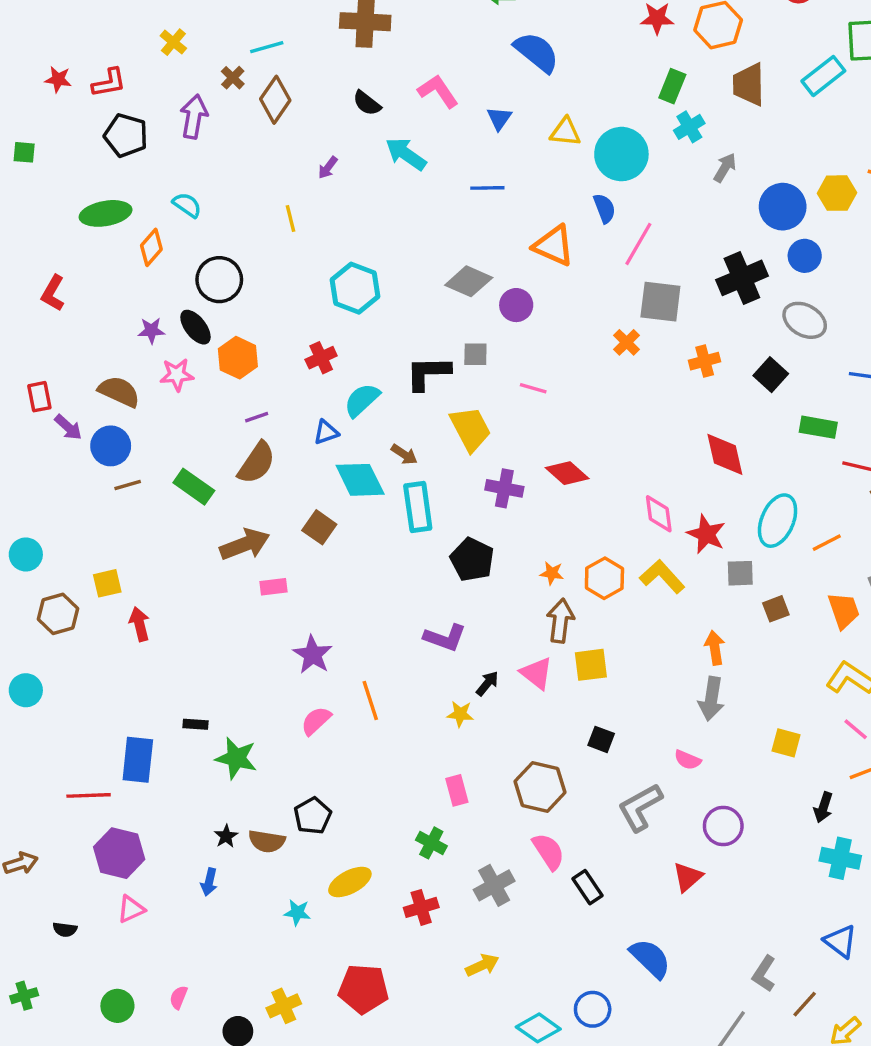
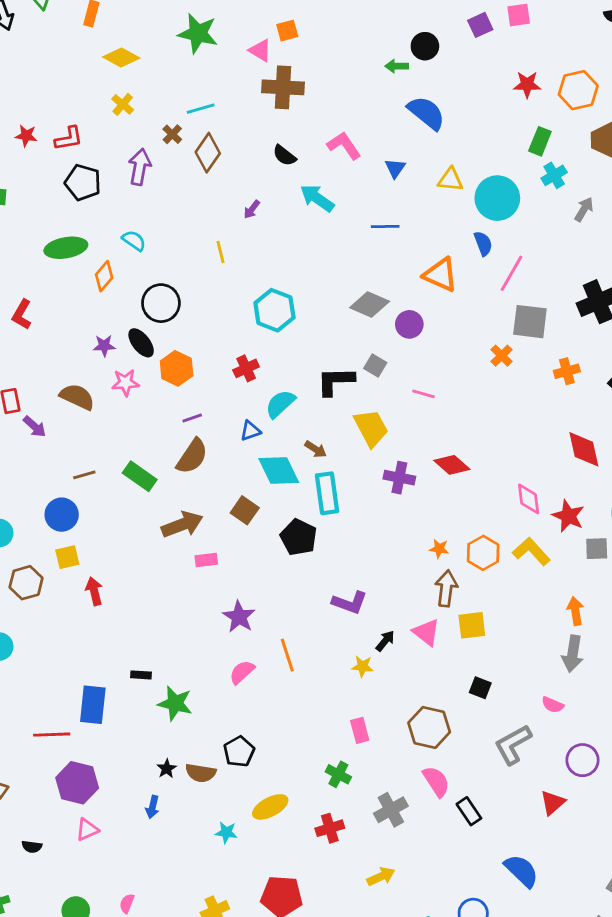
gray square: (475, 354) -> (375, 366), turned 30
blue circle: (111, 446) -> (62, 515), moved
black pentagon: (472, 560) -> (299, 537), moved

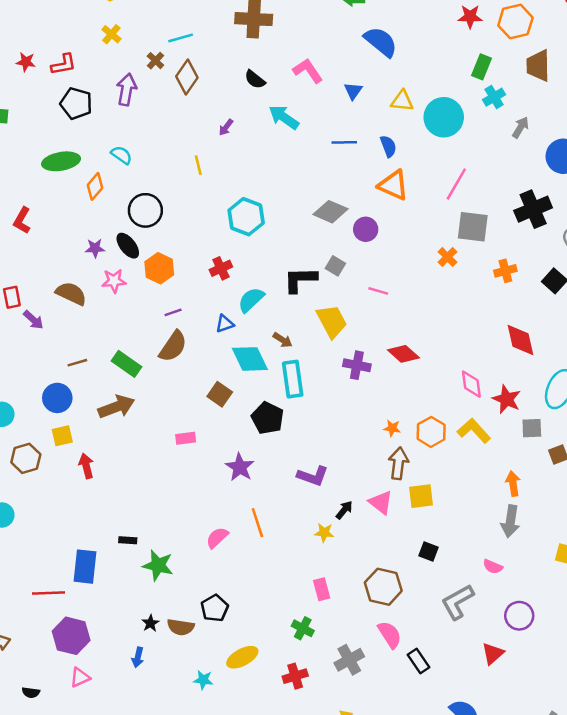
blue semicircle: (483, 243) -> (388, 146), moved
brown arrow: (182, 524) -> (116, 407), moved
purple star: (239, 617) -> (240, 467), moved

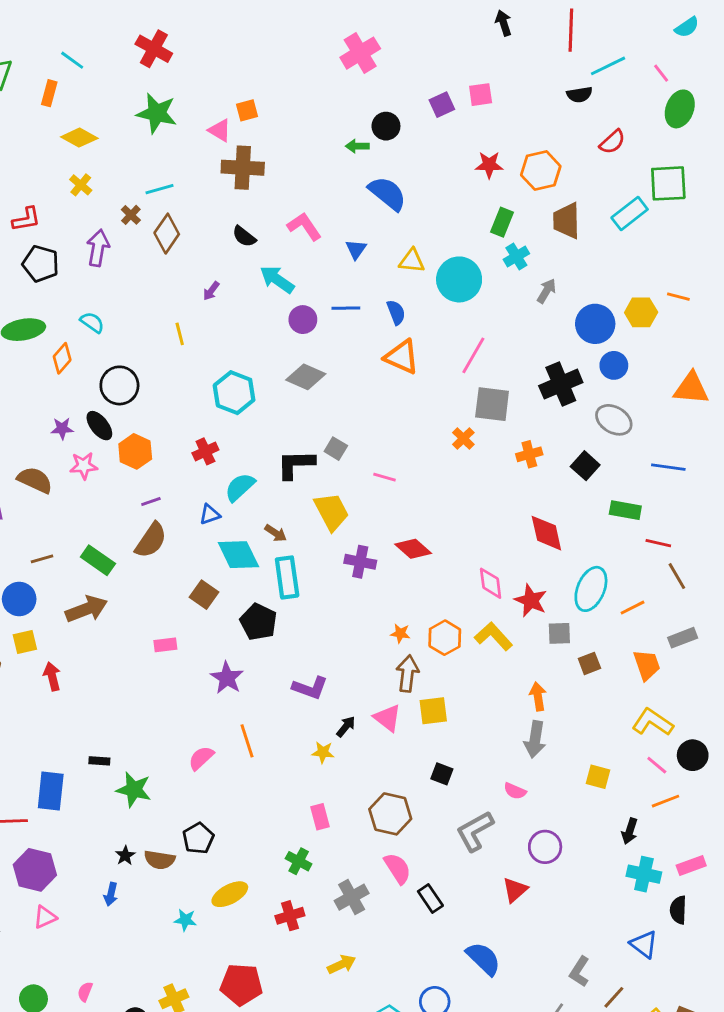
gray diamond: (330, 212) -> (306, 377), moved
purple circle: (366, 229) -> (303, 320), moved

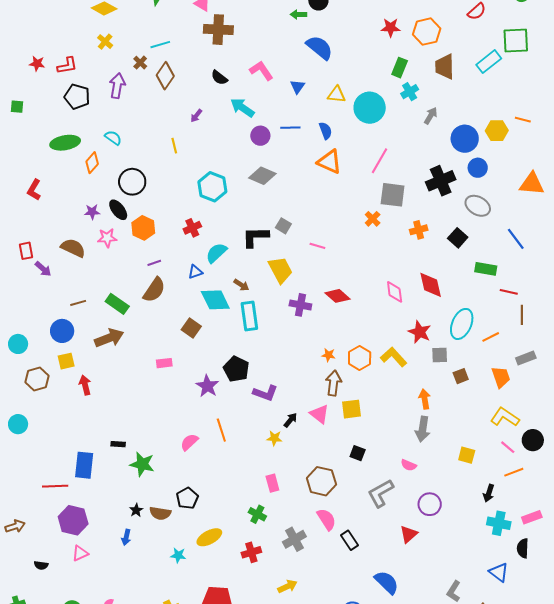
blue line: (668, 467) -> (516, 239), turned 45
brown line: (677, 576) -> (522, 315), turned 30
pink diamond: (491, 583) -> (395, 292), moved
black pentagon: (258, 622) -> (236, 369), moved

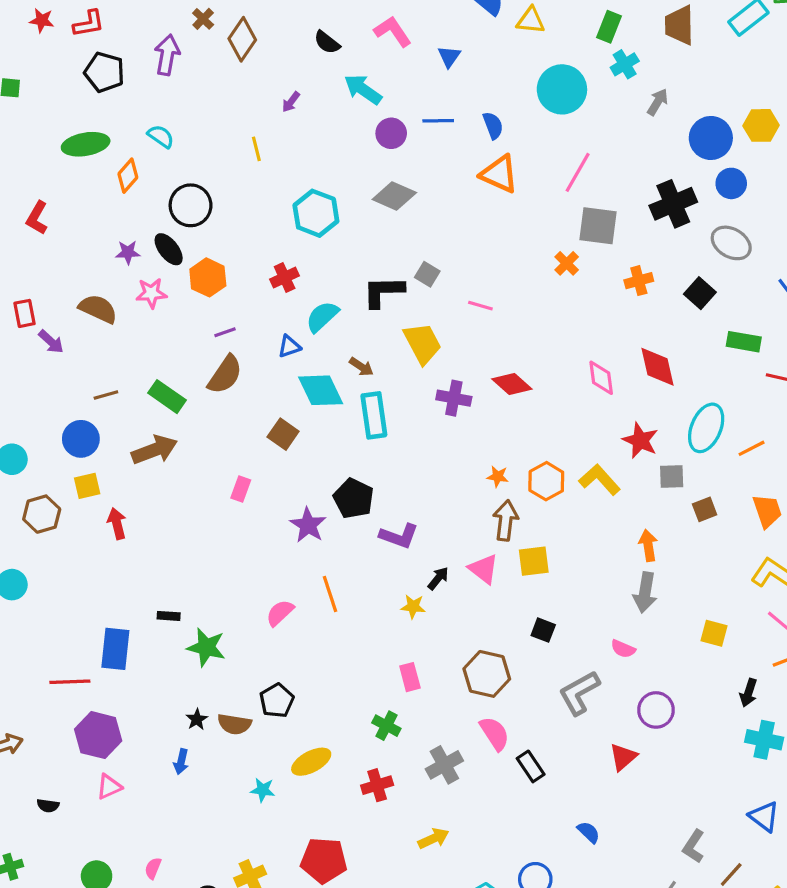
yellow triangle: (336, 95) -> (531, 20), moved
pink rectangle: (164, 363) -> (241, 489), turned -63
blue semicircle: (387, 582) -> (589, 832), size x0.6

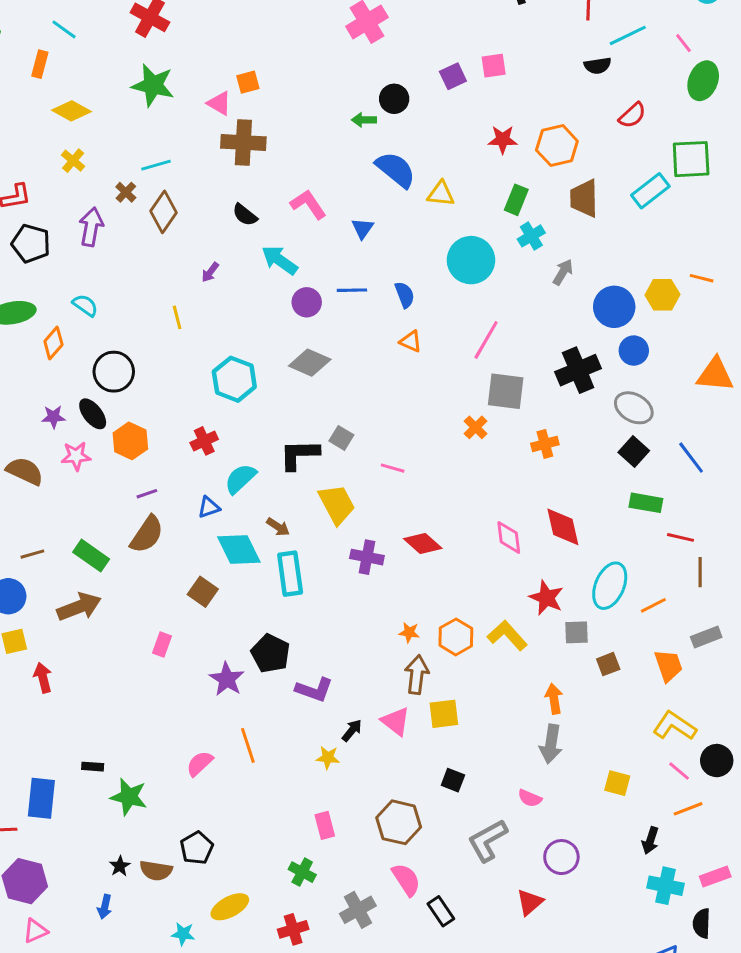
orange triangle: (499, 174) -> (411, 341), size x0.6
black square: (700, 293) -> (634, 452), moved

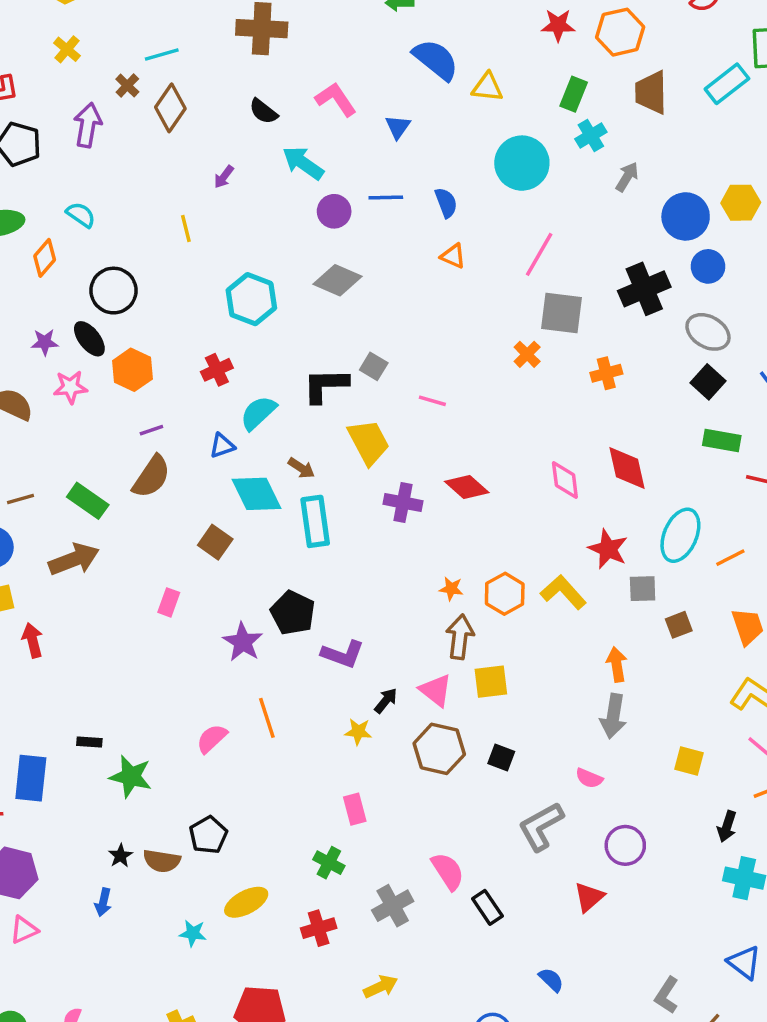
brown hexagon: (399, 822) -> (439, 749), moved

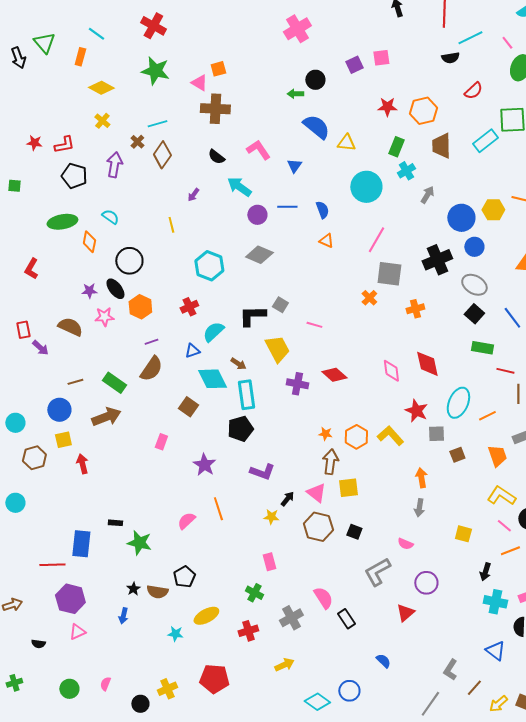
orange diamond: (45, 258) -> (89, 242), turned -30
black pentagon: (293, 613) -> (240, 429), moved, turned 30
gray arrow: (613, 716) -> (419, 508), size x0.7

